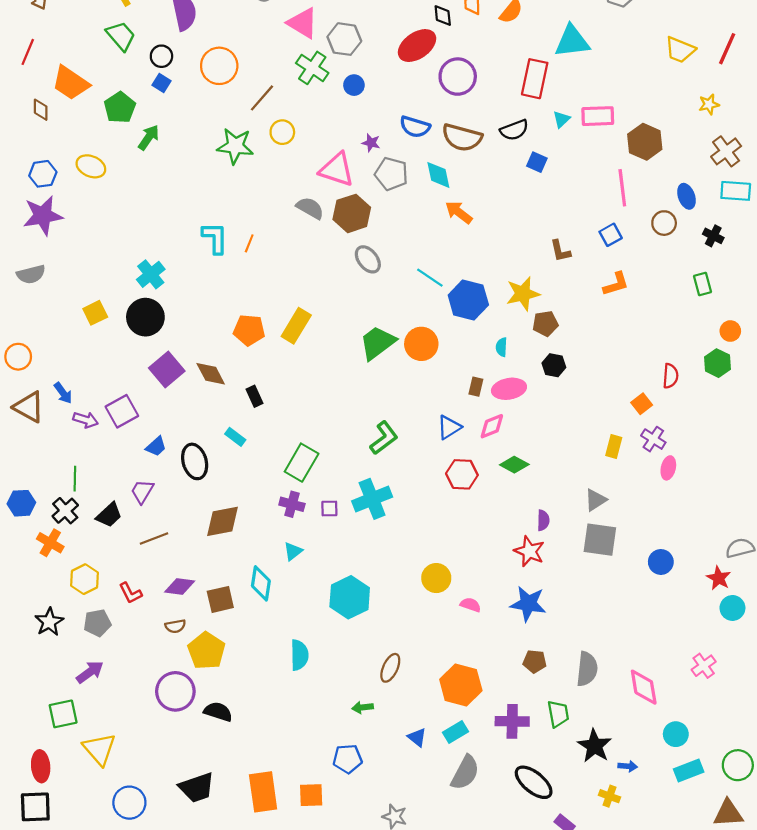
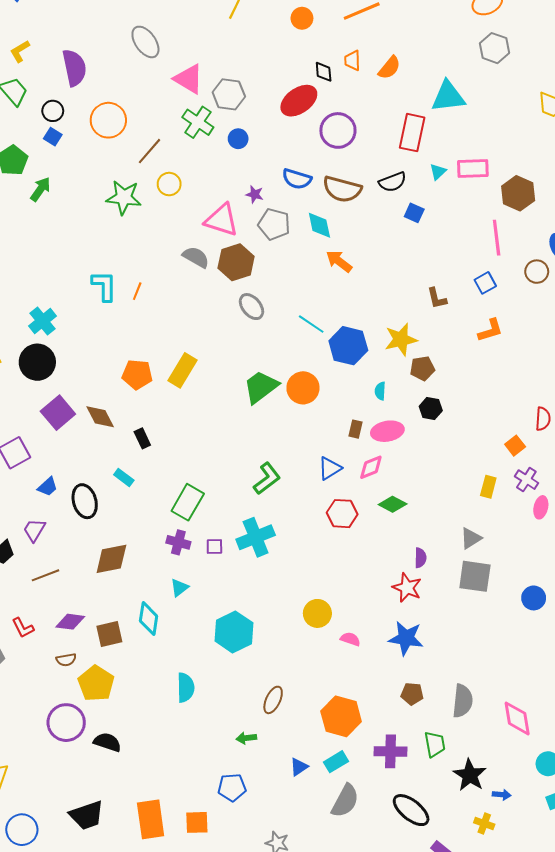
blue triangle: (417, 737) -> (299, 767), turned 48

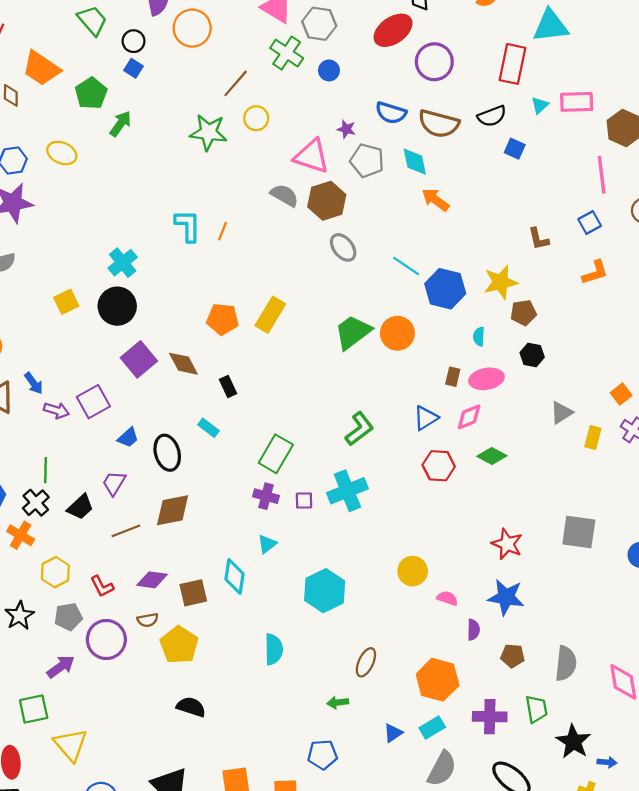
orange circle: (108, 120) -> (192, 28), moved
gray triangle: (471, 538) -> (561, 413), moved
purple semicircle: (420, 558) -> (473, 630), moved
brown diamond: (111, 559) -> (173, 510), moved
purple circle: (66, 723) -> (106, 640), moved

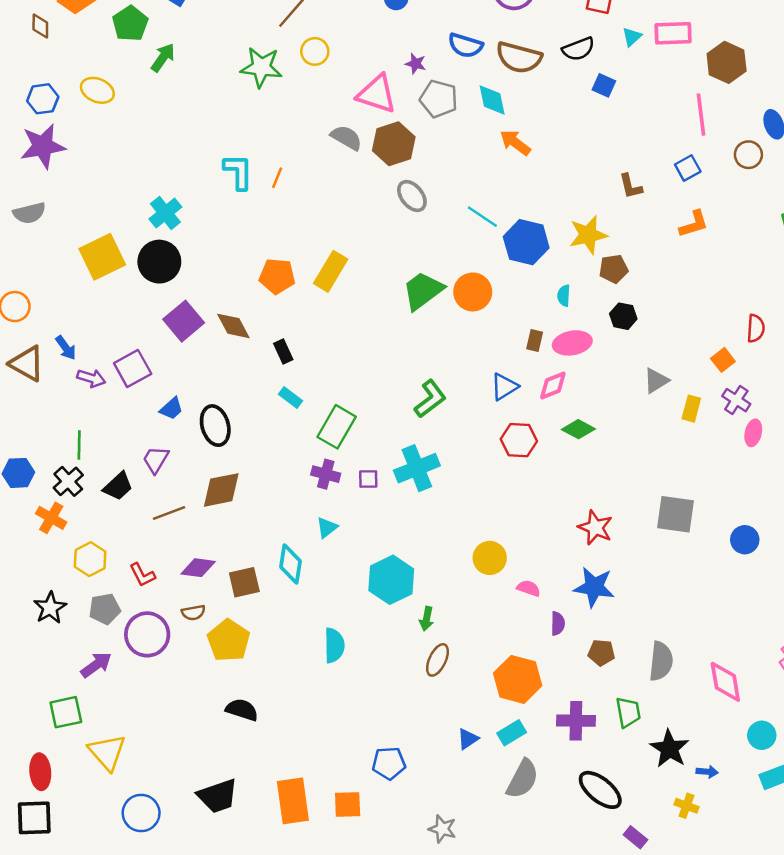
yellow square: (66, 302) -> (102, 257), size x1.6
cyan rectangle: (208, 428) -> (290, 398), moved
green arrow: (338, 703) -> (427, 619), moved, turned -72

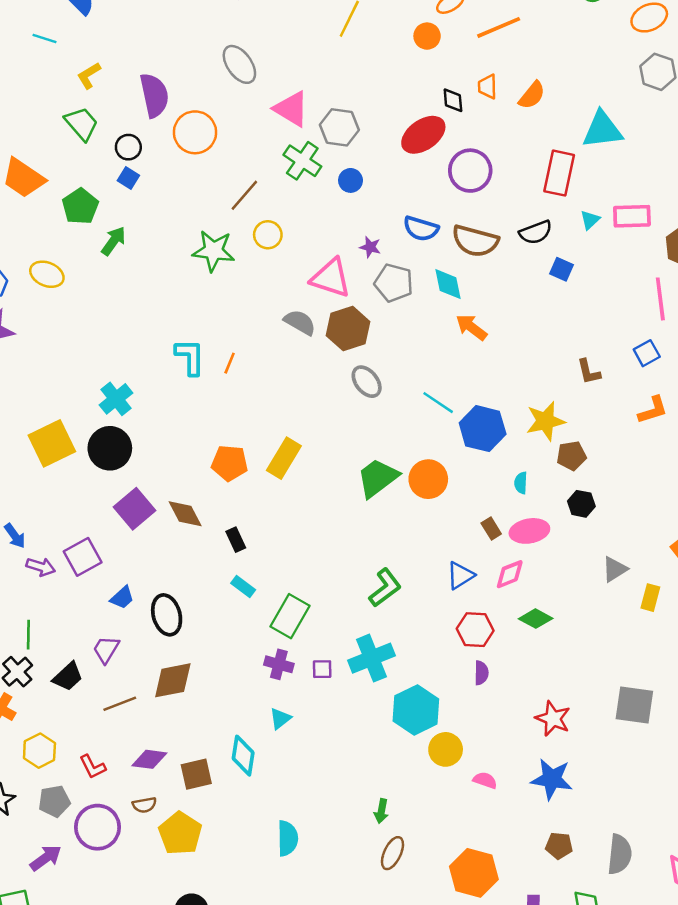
brown rectangle: (535, 341) -> (491, 528), turned -45
cyan hexagon: (391, 580) -> (416, 710), moved
purple semicircle: (558, 624) -> (481, 673), moved

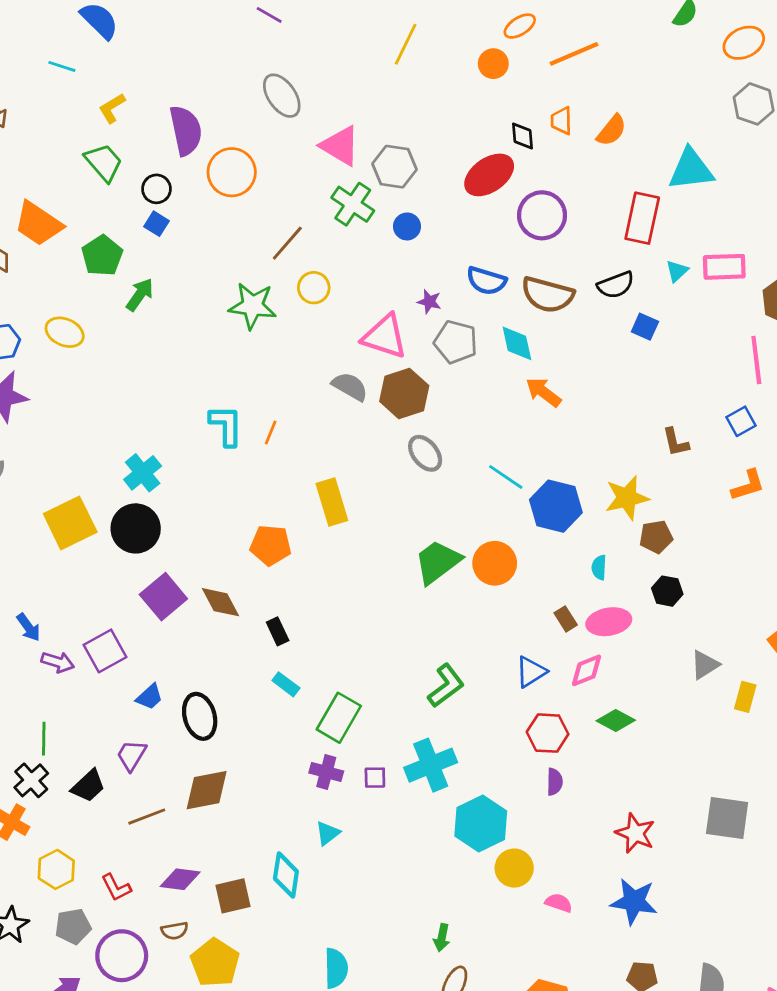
yellow rectangle: (284, 458) -> (332, 502), moved, turned -48

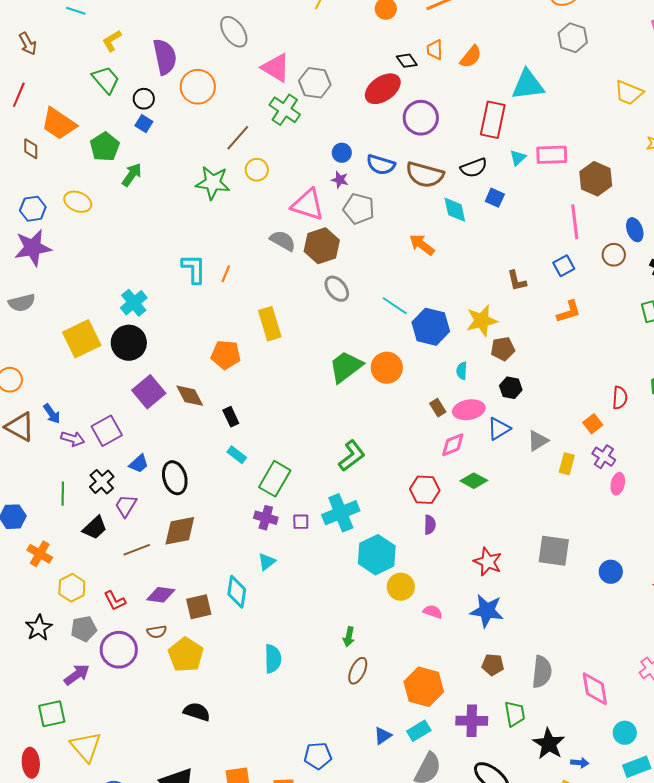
black diamond: (523, 136) -> (407, 61), turned -30
blue circle: (407, 226) -> (342, 153), moved
cyan diamond: (517, 343) -> (455, 210), moved
blue triangle: (531, 672) -> (499, 429), moved
black cross: (31, 780) -> (102, 482), moved

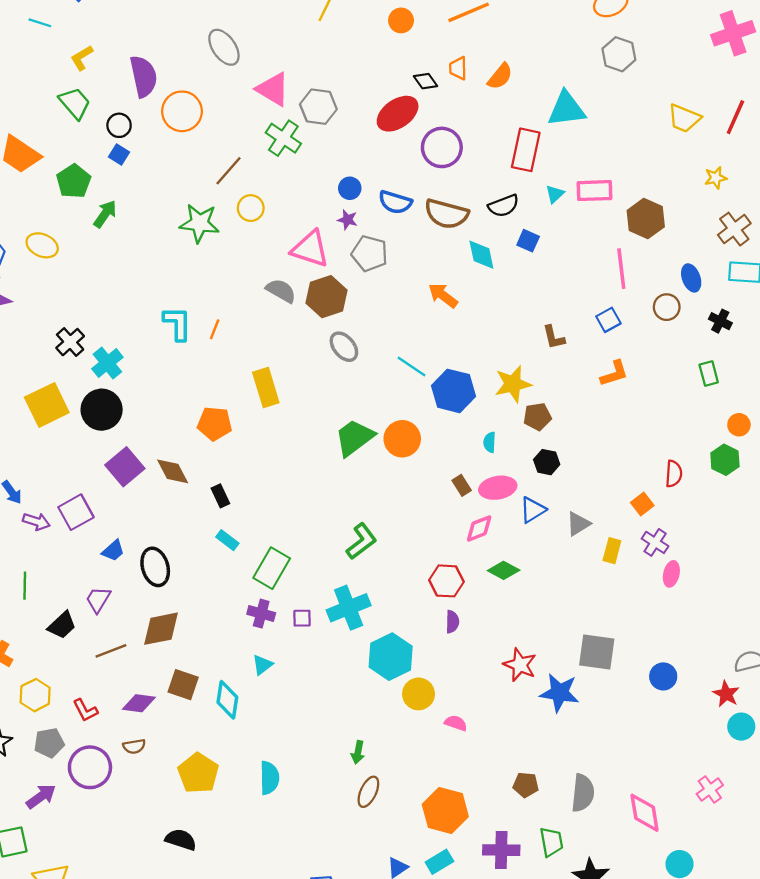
black cross: (102, 482) -> (70, 342), moved
brown square: (199, 607) -> (183, 685), moved, turned 32
blue star: (487, 611) -> (559, 693), moved
yellow pentagon: (186, 655) -> (198, 773), moved

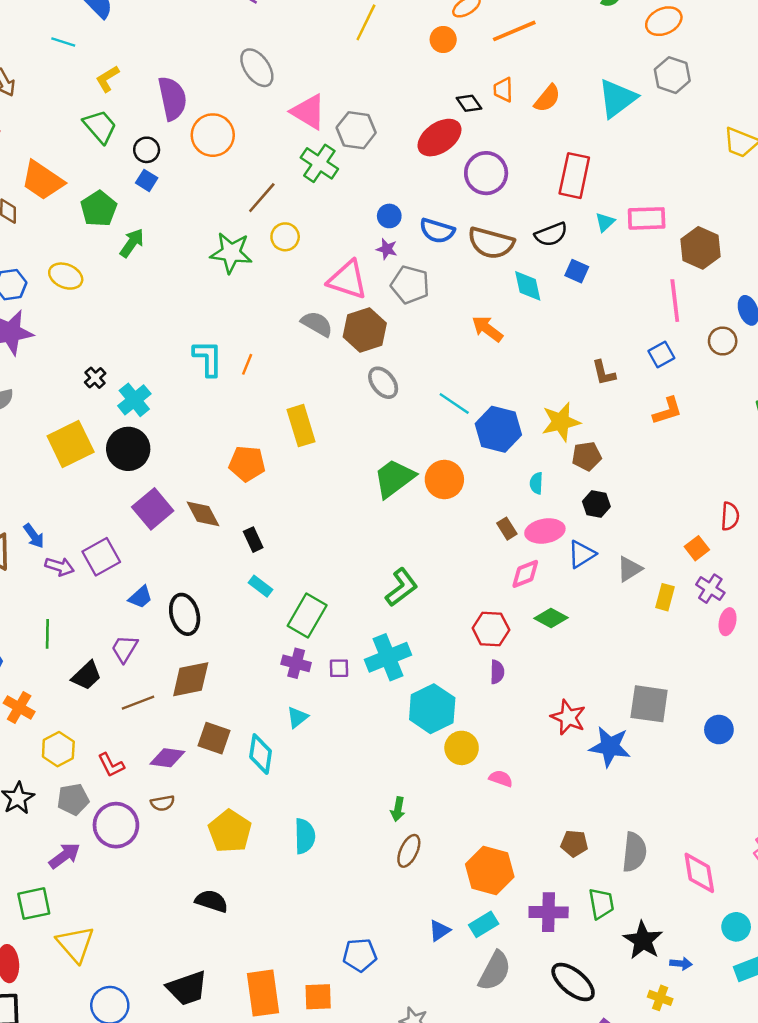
cyan triangle: (566, 109) -> (617, 98), moved, turned -30
black cross: (70, 342) -> (95, 378), size x0.7

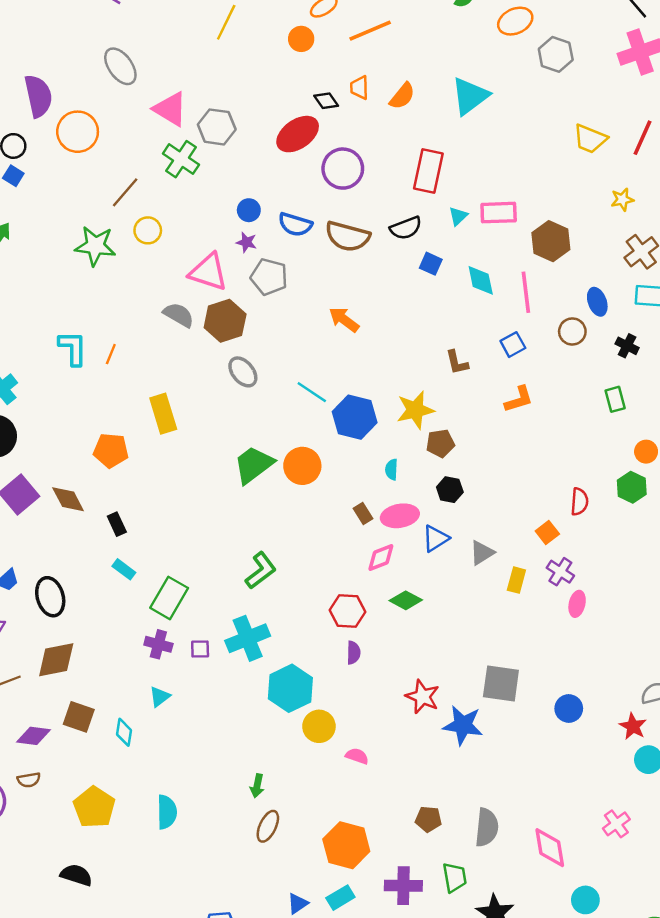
gray hexagon: (672, 75) -> (556, 54), moved
cyan diamond: (528, 286) -> (481, 280), moved
cyan diamond: (261, 754) -> (124, 732), size x0.7

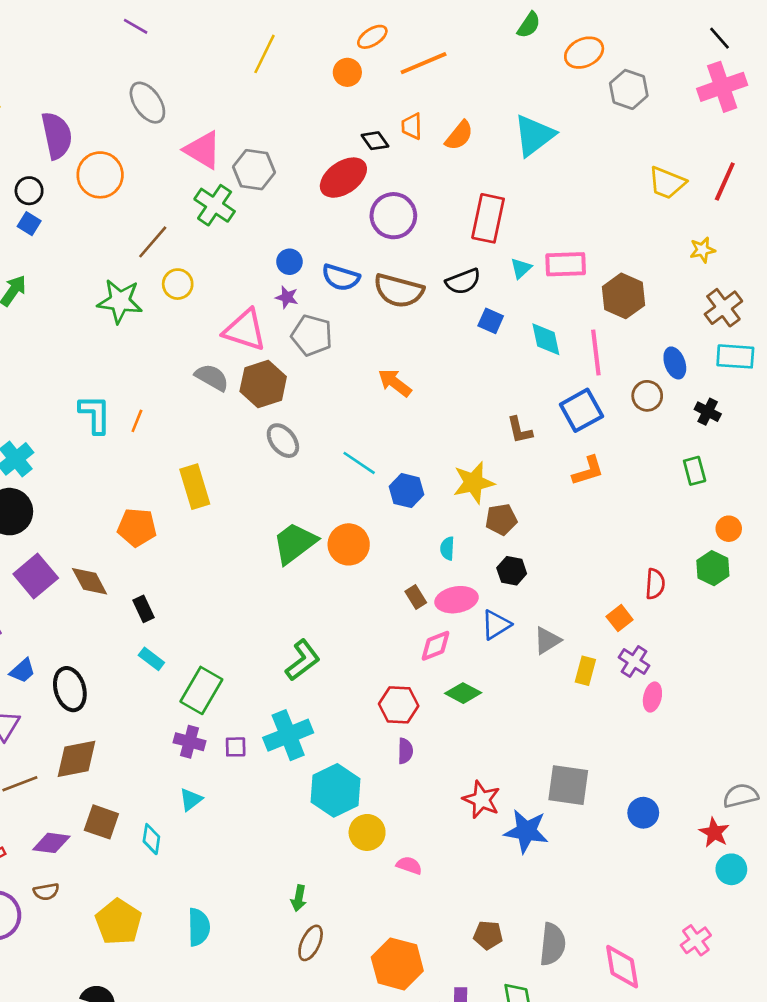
blue square: (513, 345) -> (581, 410), size x1.5
blue hexagon: (355, 417) -> (407, 491), size x0.7

